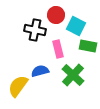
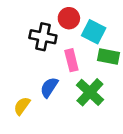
blue semicircle: (40, 71) -> (49, 87), turned -42
yellow semicircle: (18, 86) -> (22, 106), size x0.7

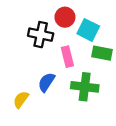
green cross: (90, 92) -> (85, 87), turned -36

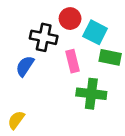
blue semicircle: (46, 82) -> (25, 66), moved
yellow semicircle: (21, 100) -> (16, 120), moved

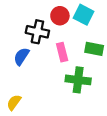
cyan square: (95, 32) -> (83, 15), moved

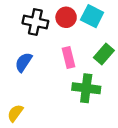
black cross: (37, 32) -> (35, 22), moved
green rectangle: (94, 49) -> (104, 54), turned -60

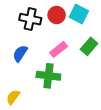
pink rectangle: (68, 57) -> (59, 49), turned 66
green cross: (86, 88) -> (48, 76), moved

